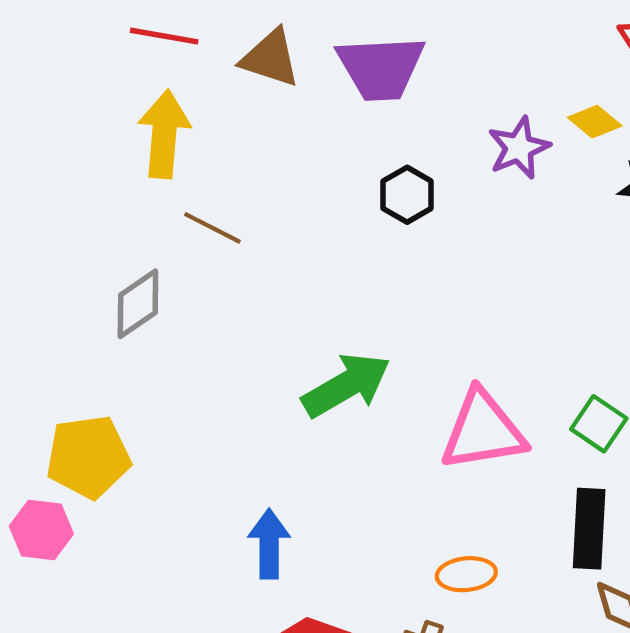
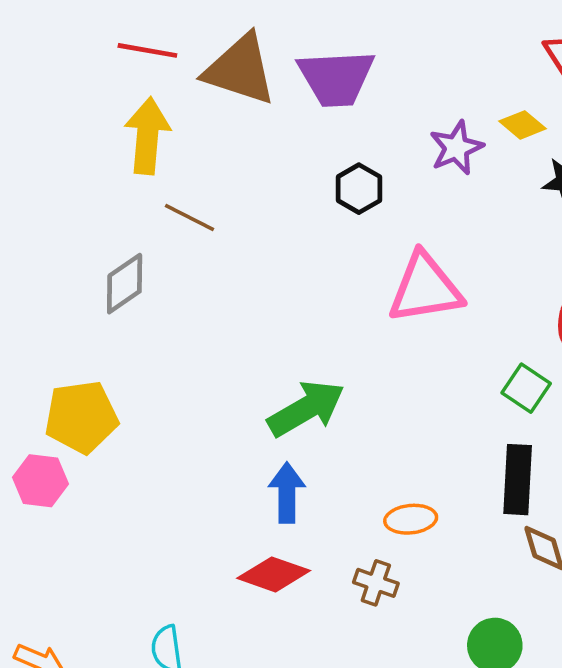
brown triangle: (270, 58) -> (240, 70), size x1.4
green arrow: (346, 385) -> (306, 409), moved
pink triangle: (483, 431) -> (425, 288), moved
blue arrow: (269, 544) -> (287, 493), moved

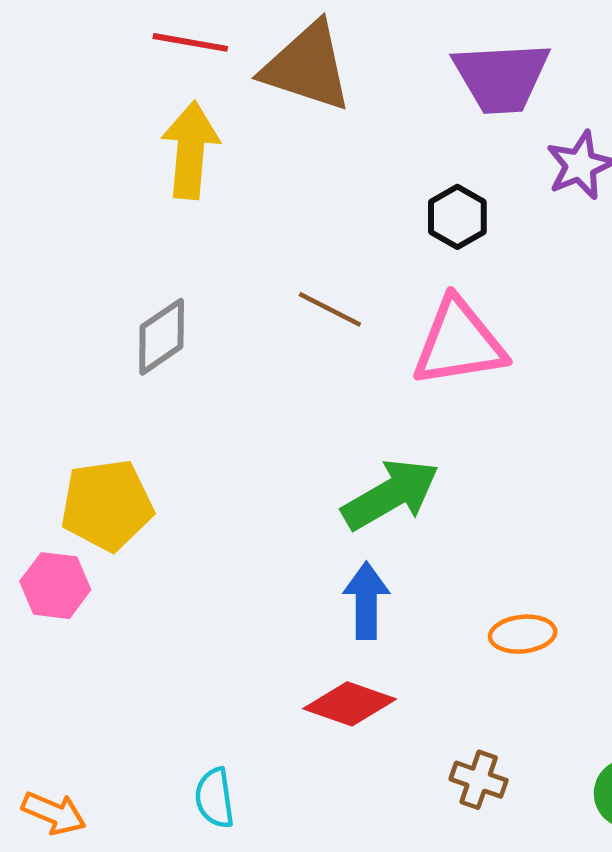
purple trapezoid: (336, 78) -> (501, 77), moved
brown line: (190, 217) -> (330, 309), moved
pink triangle: (425, 288) -> (459, 343), moved
brown cross: (376, 583) -> (479, 780), moved

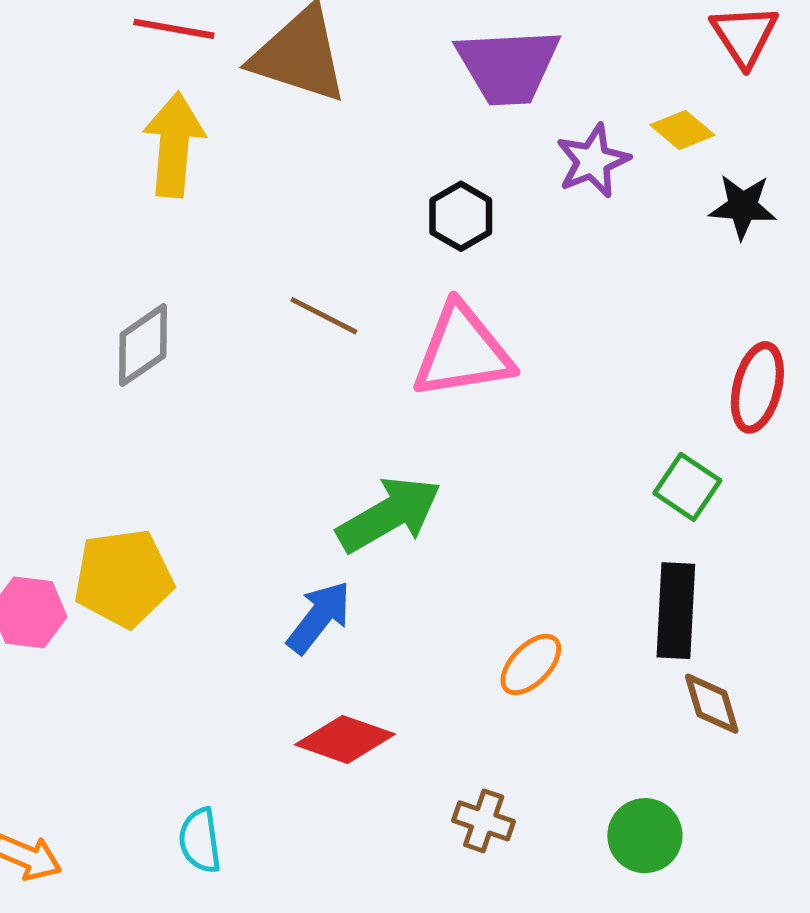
yellow pentagon: (107, 505) -> (123, 578), moved
blue arrow: (366, 601) -> (319, 617), moved, turned 38
orange ellipse: (523, 634) -> (531, 664), turned -40

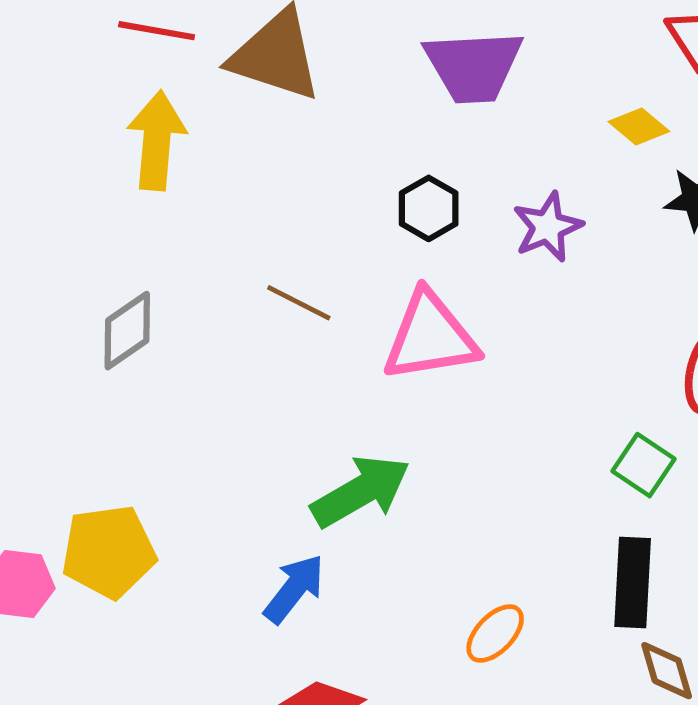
purple star: (593, 161) -> (548, 227), moved

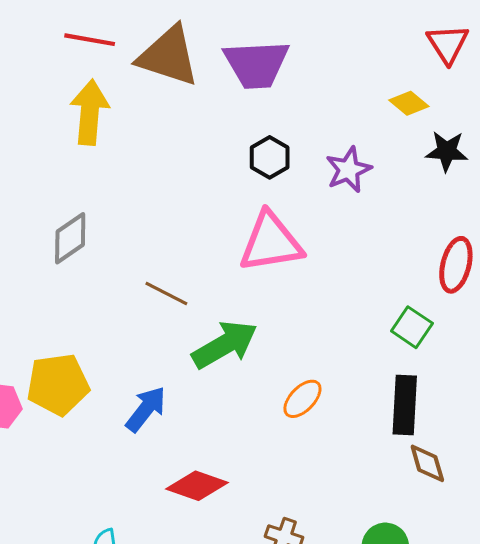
purple trapezoid: (473, 66) -> (256, 64), moved
brown line: (299, 303) -> (166, 293), moved
blue arrow: (294, 589) -> (146, 409), moved
orange ellipse: (495, 634) -> (302, 399), moved

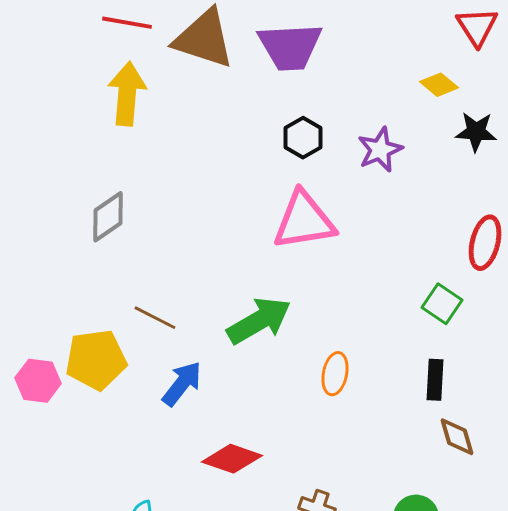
brown line: (166, 293) -> (155, 318), moved
orange ellipse: (302, 399) -> (335, 374), turned -33
black rectangle: (405, 405) -> (435, 380), size x0.7

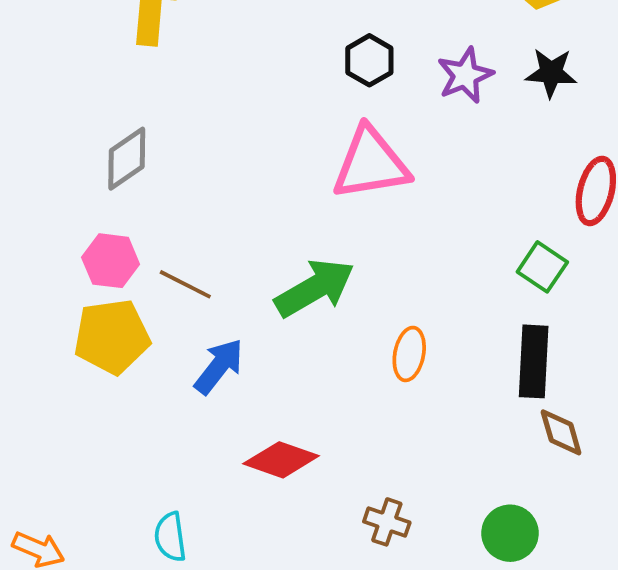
black star: (476, 132) -> (551, 73), moved
black rectangle: (435, 380) -> (534, 361), size x1.4
pink hexagon: (38, 381) -> (111, 261), moved

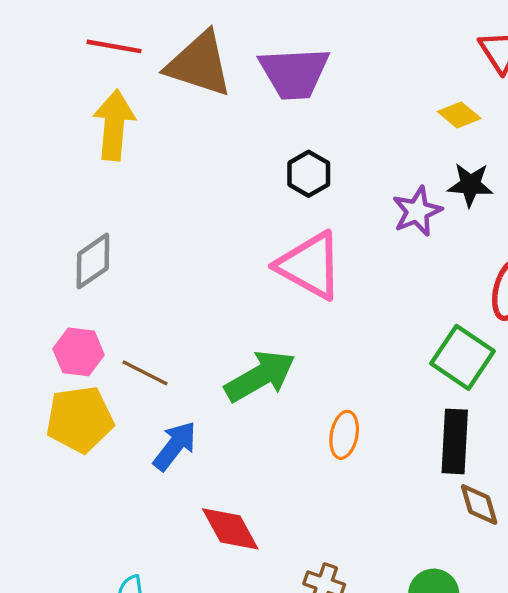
purple star: (465, 75) -> (417, 211), moved
pink triangle: (371, 164) -> (310, 266), turned 38
green square: (542, 267) -> (463, 357), size x1.4
red diamond: (281, 460) -> (230, 529), turned 42

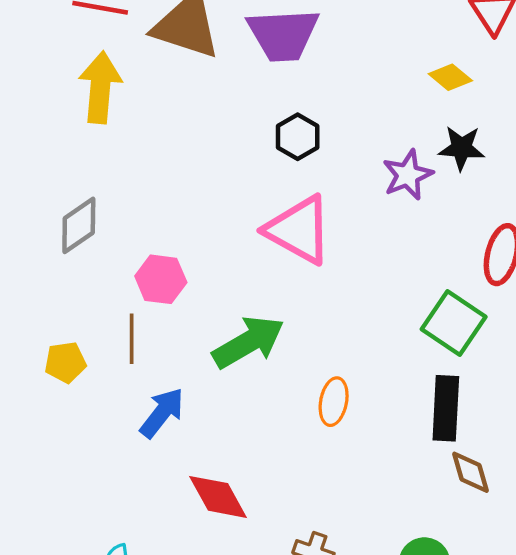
pink hexagon: (79, 352) -> (161, 279), moved
brown line: (145, 373) -> (132, 339), turned 63
yellow pentagon: (80, 419) -> (65, 362), moved, size x0.6

